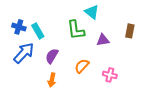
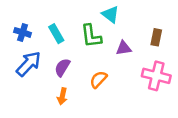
cyan rectangle: (38, 31) -> (56, 34), moved
pink cross: (110, 75) -> (156, 76), moved, size x1.6

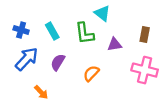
orange arrow: (62, 96) -> (41, 92), moved, turned -56

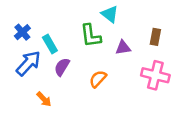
blue cross: (21, 30) -> (22, 32), turned 32
cyan rectangle: (52, 31) -> (50, 44), moved

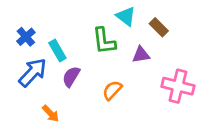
brown rectangle: (155, 37) -> (159, 27), moved, turned -56

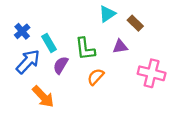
cyan triangle: (126, 16) -> (107, 14), turned 48
green L-shape: (104, 41) -> (85, 49), moved
orange arrow: (51, 114) -> (43, 97), size x1.5

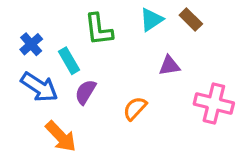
brown rectangle: (135, 23) -> (191, 20), moved
green L-shape: (85, 49) -> (99, 29), moved
blue arrow: (28, 62) -> (39, 87), turned 80

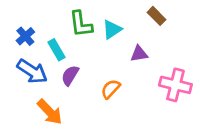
cyan triangle: (151, 20) -> (112, 29), moved

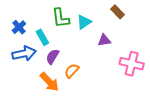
blue arrow: (32, 71) -> (24, 54), turned -45
orange semicircle: (111, 89) -> (72, 71), moved
orange arrow: (50, 112) -> (49, 82), moved

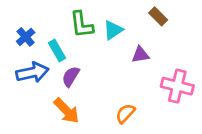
orange semicircle: (72, 71) -> (125, 113), moved

